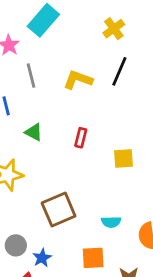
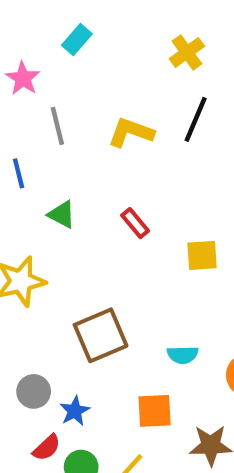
cyan rectangle: (43, 20) -> (77, 40), size x0.6
red rectangle: (81, 138) -> (135, 223), turned -54

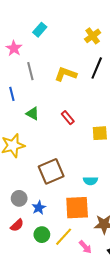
orange square: (155, 411) -> (77, 208), size x1.4
red semicircle: (47, 448) -> (17, 225), moved

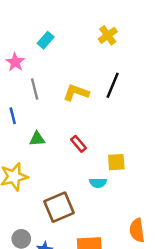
yellow cross: (93, 36) -> (108, 35), moved
green triangle: (33, 114) -> (37, 139), turned -32
cyan semicircle: (91, 181) -> (98, 183), moved

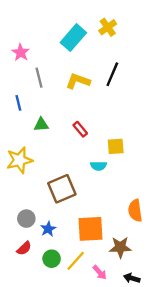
cyan rectangle: (46, 40) -> (73, 38), moved, size x1.6

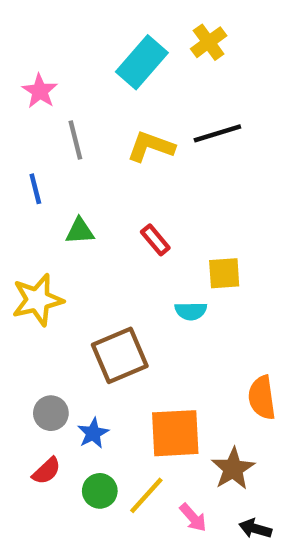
black line: (112, 74) -> (217, 133), turned 50
brown star: (120, 247) -> (233, 469), turned -30

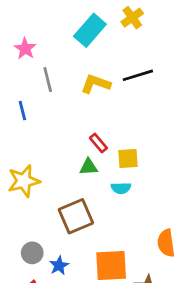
green triangle: (80, 231) -> (89, 167), moved
yellow square: (224, 273) -> (128, 158), moved

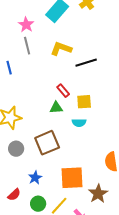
pink star: (25, 49) -> (26, 25), moved
black line: (138, 75) -> (86, 63), moved
gray circle: (32, 253) -> (16, 149), moved

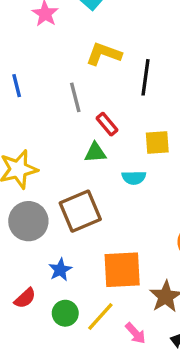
gray line: (27, 46) -> (75, 97), moved
black line: (86, 63) -> (146, 77), turned -65
yellow square: (84, 102) -> (157, 143), moved
gray circle: (16, 149) -> (28, 221), size x1.5

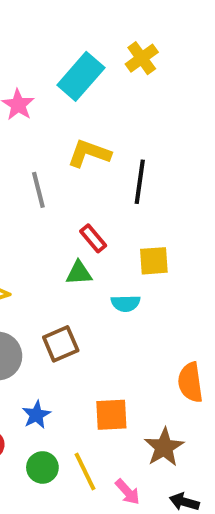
gray line: (75, 97) -> (38, 190), moved
brown square: (80, 211) -> (61, 344), size x0.7
orange square: (122, 270) -> (111, 415), size x0.7
yellow line: (100, 317) -> (85, 472), turned -68

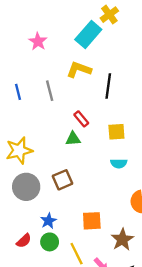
cyan rectangle: (81, 76) -> (88, 34), moved
cyan semicircle: (126, 303) -> (119, 163), moved
green circle: (42, 467) -> (50, 242), moved

